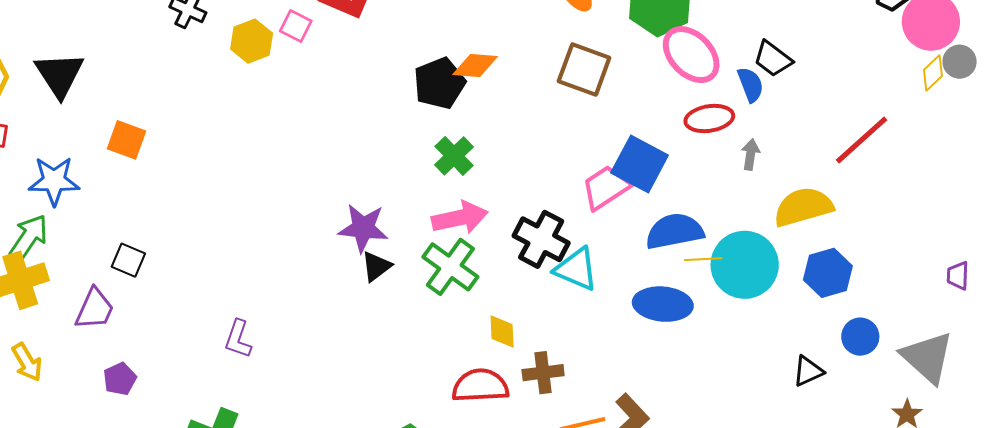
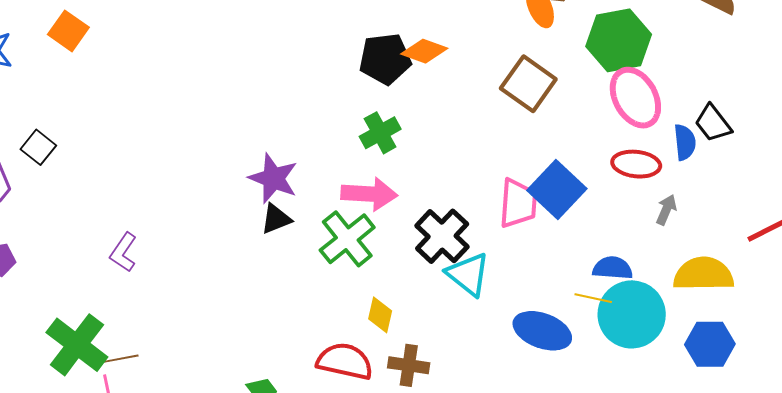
pink trapezoid: (606, 188) -> (518, 203), turned 112
blue semicircle: (675, 231) -> (613, 268), moved, size x0.7

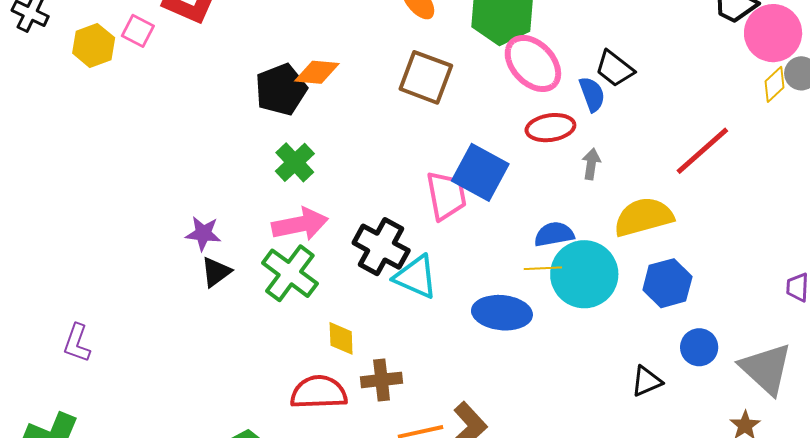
purple star: (273, 178) -> (203, 233), size x0.7

